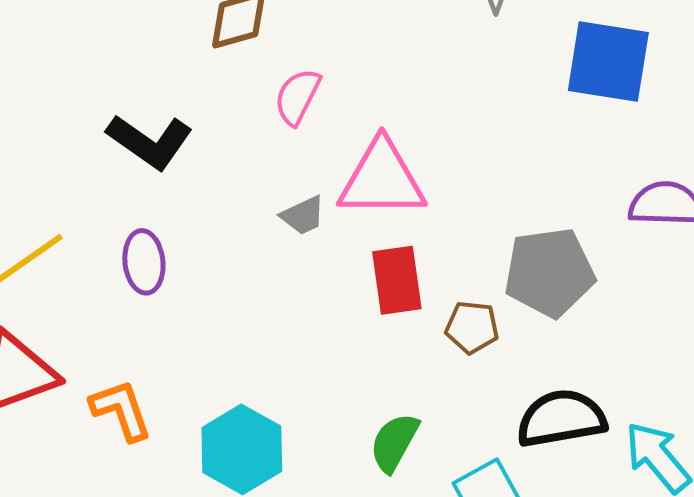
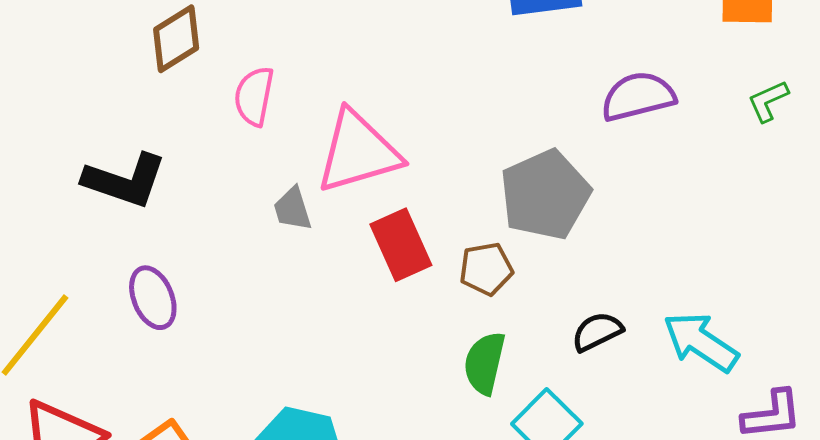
gray trapezoid: (303, 216) -> (293, 209), turned 114
black semicircle: (561, 418) -> (597, 332), size x0.6
green semicircle: (394, 442) -> (485, 363), moved

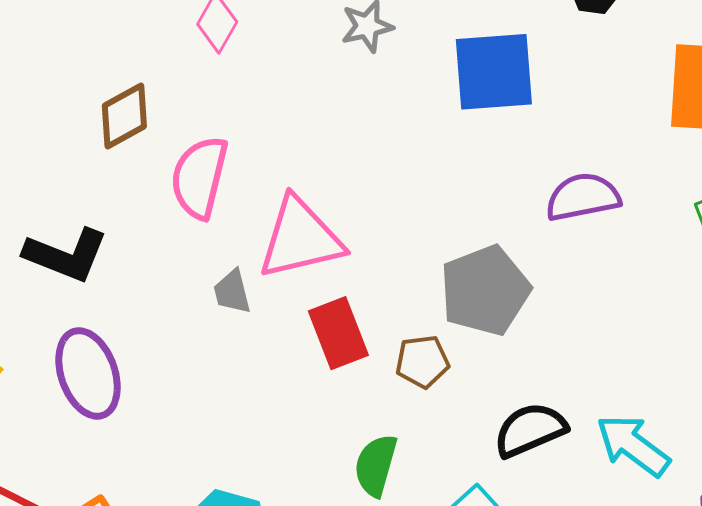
pink semicircle: (254, 96) -> (199, 177), size x1.4
purple ellipse: (153, 298) -> (88, 373), size x1.4
black semicircle: (597, 332) -> (530, 430), size x1.4
green semicircle: (485, 363) -> (376, 465), moved

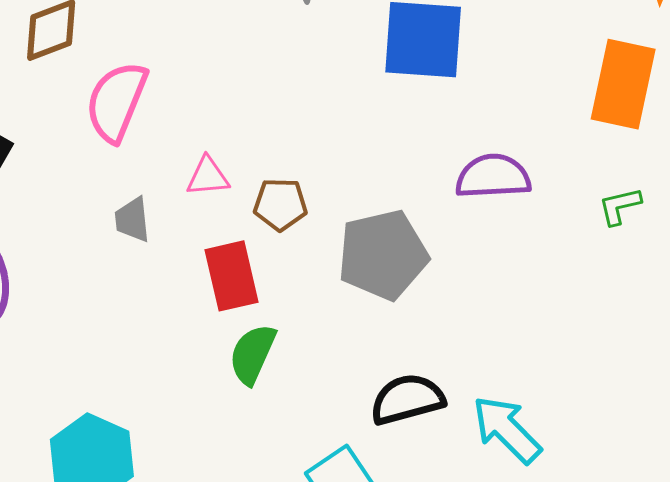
pink triangle: (300, 238) -> (208, 177), size x0.5
brown pentagon: (422, 362) -> (280, 204), moved
green semicircle: (376, 465) -> (252, 354), moved

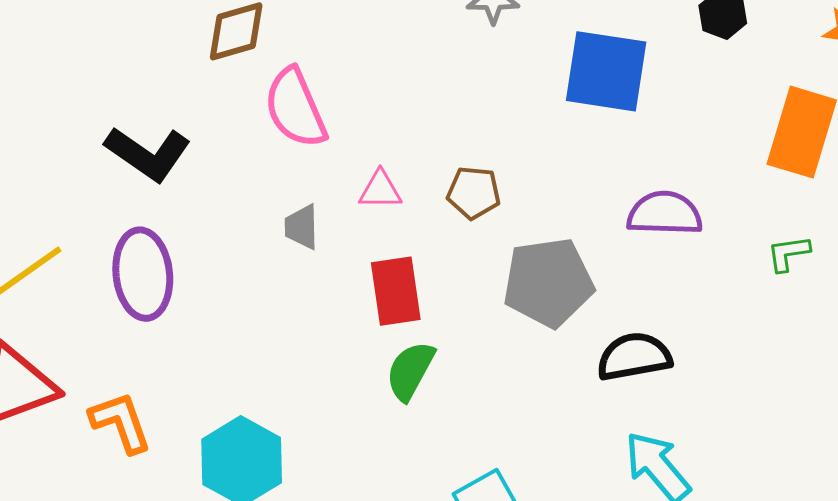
pink semicircle: (116, 102) -> (295, 108), turned -50
brown pentagon: (280, 204) -> (474, 193), moved
black semicircle: (407, 399) -> (634, 357), moved

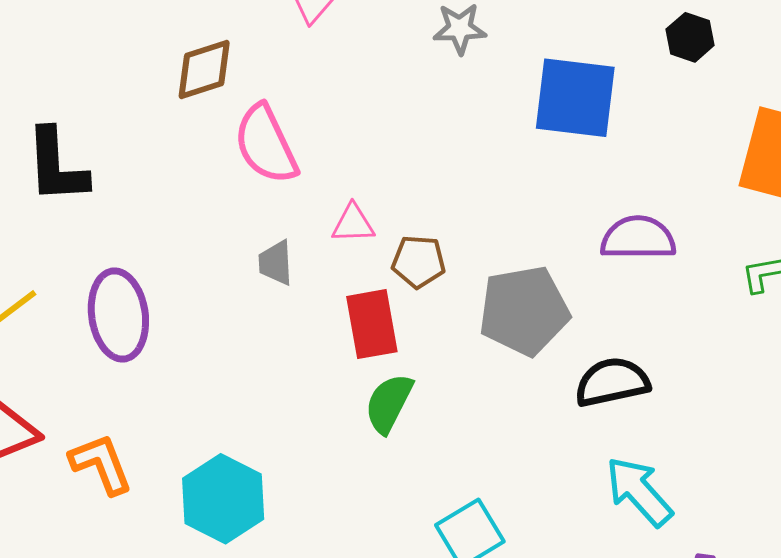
black L-shape: (148, 154) -> (56, 166), moved, turned 54
brown pentagon: (474, 193) -> (419, 262), moved

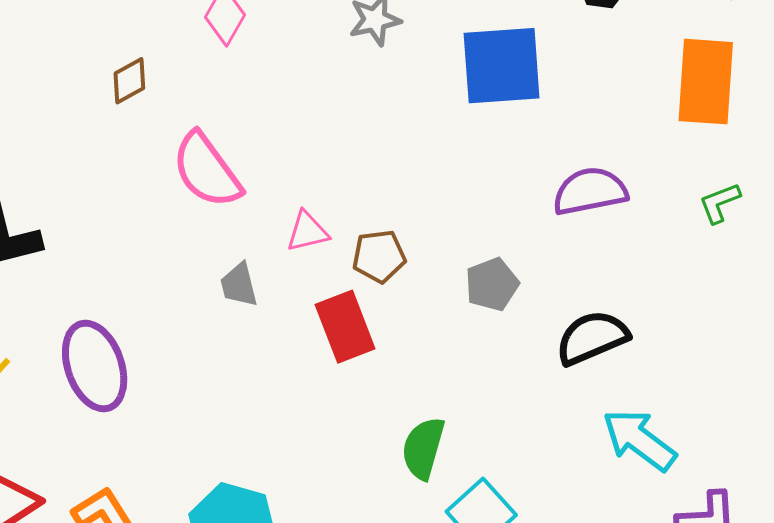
brown diamond: (204, 70) -> (129, 81), moved, size x0.7
gray pentagon: (524, 311) -> (492, 284), size x0.6
green semicircle: (389, 403) -> (423, 448), moved

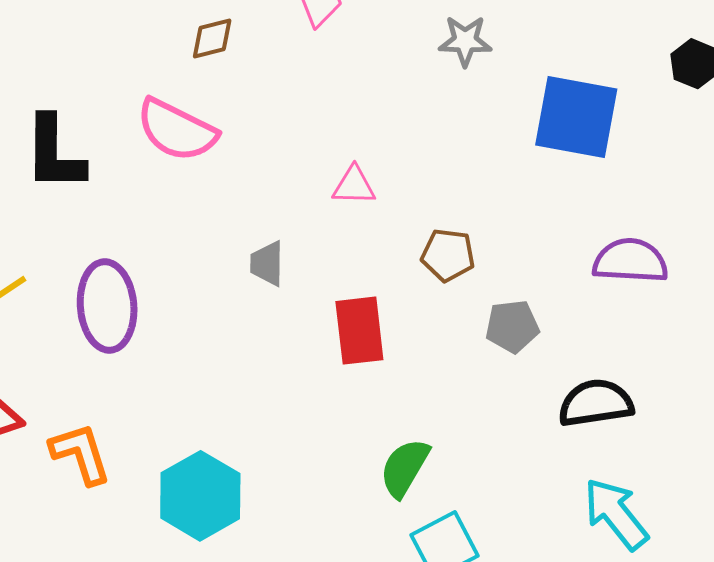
pink semicircle: (207, 170) -> (177, 130), moved, turned -42
pink triangle: (307, 232) -> (354, 186), moved
brown pentagon: (379, 256) -> (448, 255), moved

